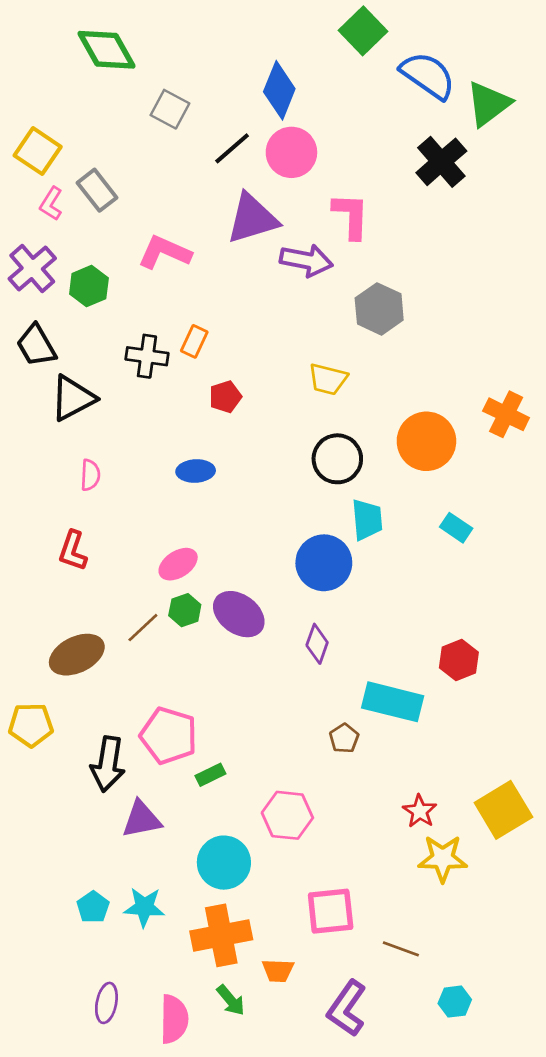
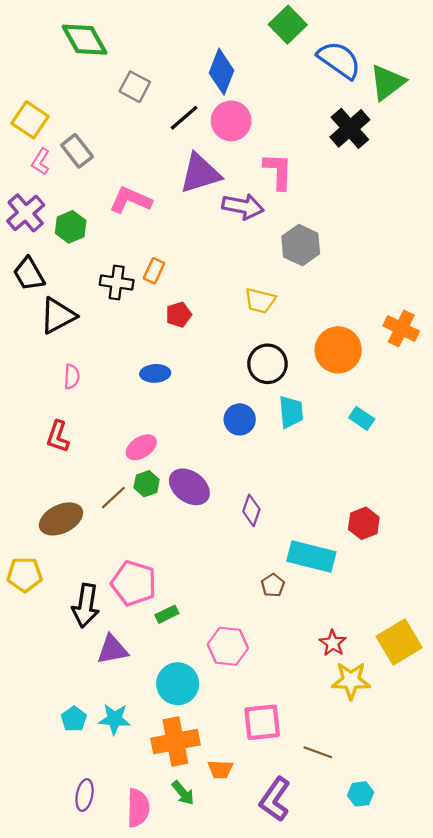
blue circle: (324, 563) -> (240, 419), moved, size x0.7

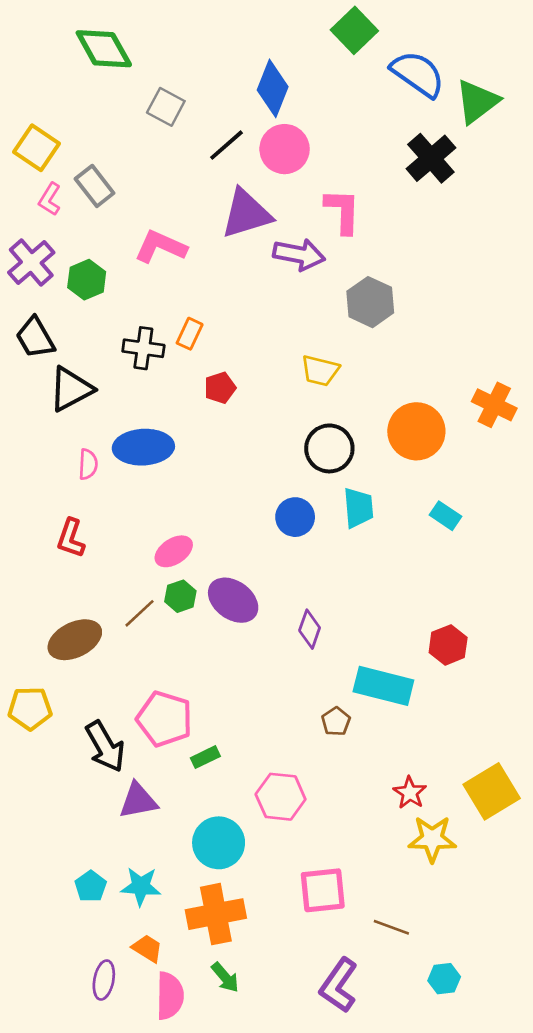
blue ellipse: (155, 373) -> (143, 447), moved, size x1.6
black arrow: (86, 606) -> (105, 747), turned -39
orange trapezoid: (220, 769) -> (147, 948), moved, turned -150

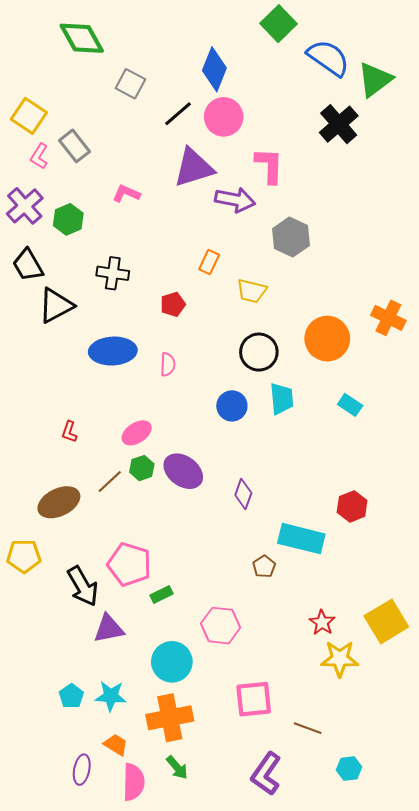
pink L-shape: (161, 247) -> (126, 194), size x0.7
orange rectangle: (190, 334) -> (209, 262), moved
pink semicircle: (88, 464) -> (168, 364), moved
red L-shape: (71, 538) -> (69, 432), moved, size x0.7

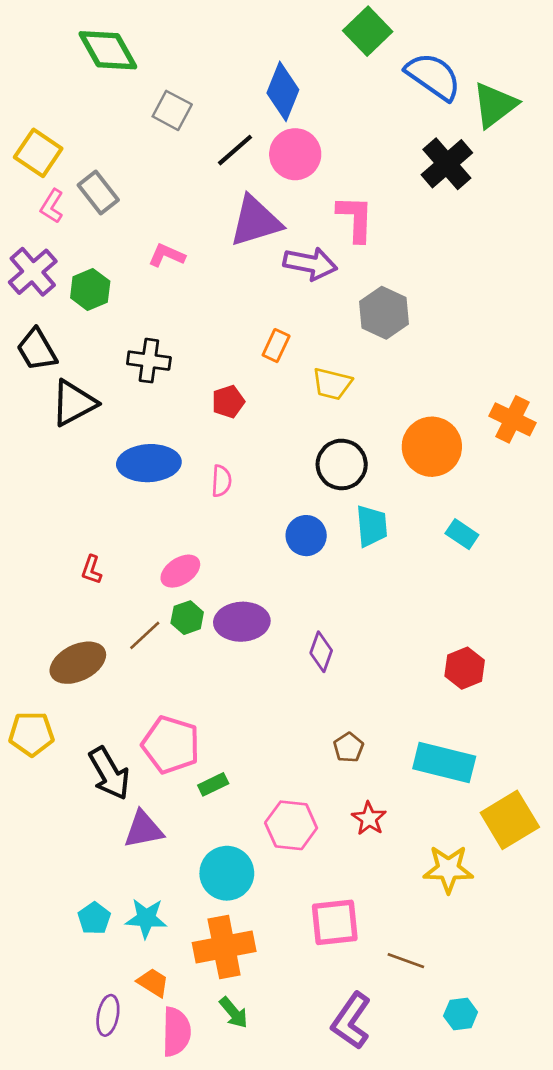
purple ellipse: (183, 471) -> (242, 622), turned -39
cyan rectangle: (301, 539) -> (444, 762), moved
red star: (322, 622) -> (369, 819), moved

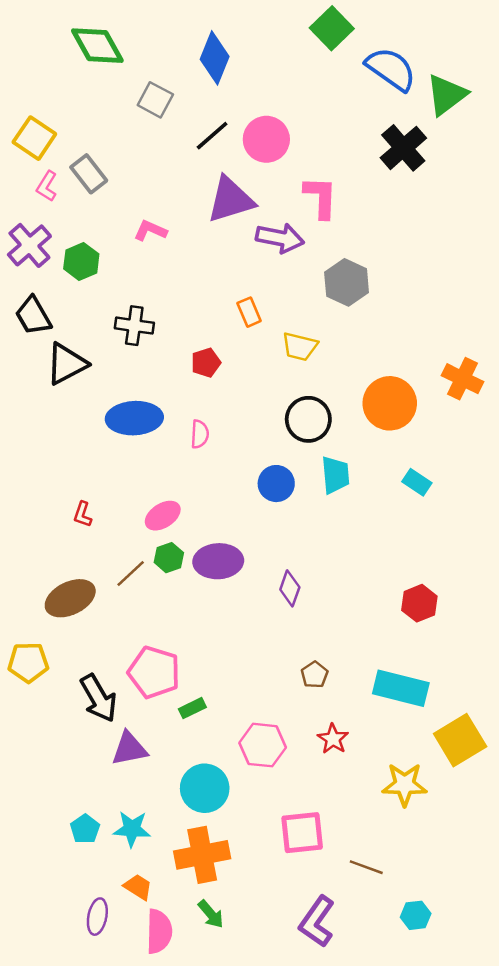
blue diamond: (283, 91) -> (215, 58), moved
orange rectangle: (276, 346) -> (249, 312), turned -48

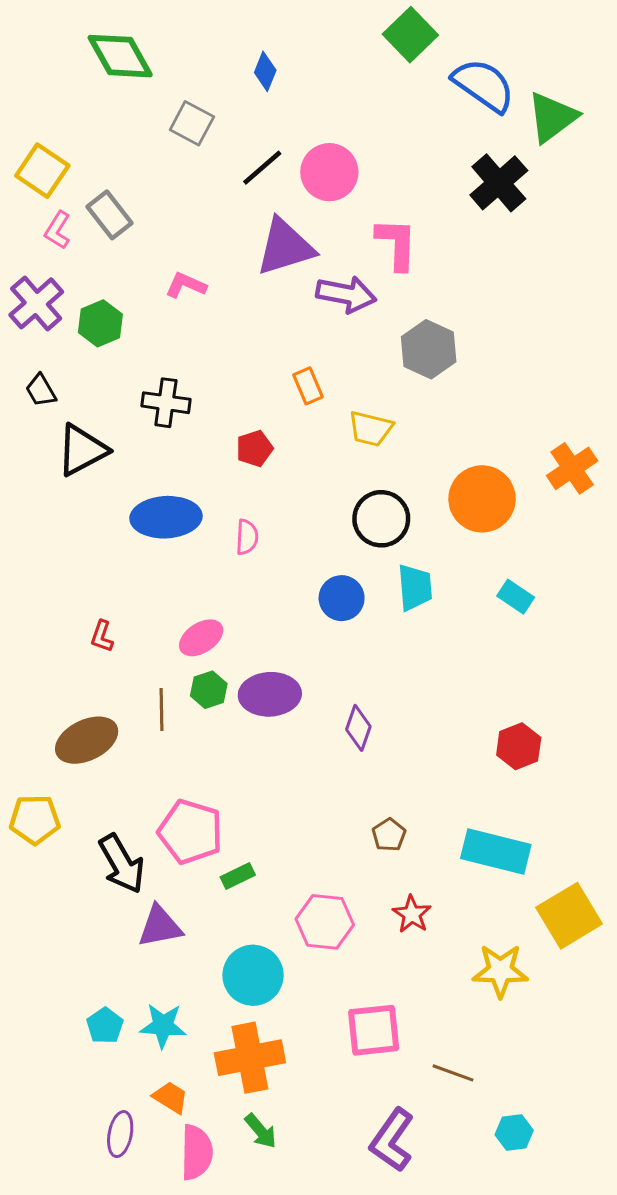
blue diamond: (215, 58) -> (265, 71), size x0.6
black trapezoid: (33, 316) -> (41, 390), size x0.7
orange cross: (463, 379) -> (572, 468), turned 30
brown line: (131, 574) -> (161, 710), turned -48

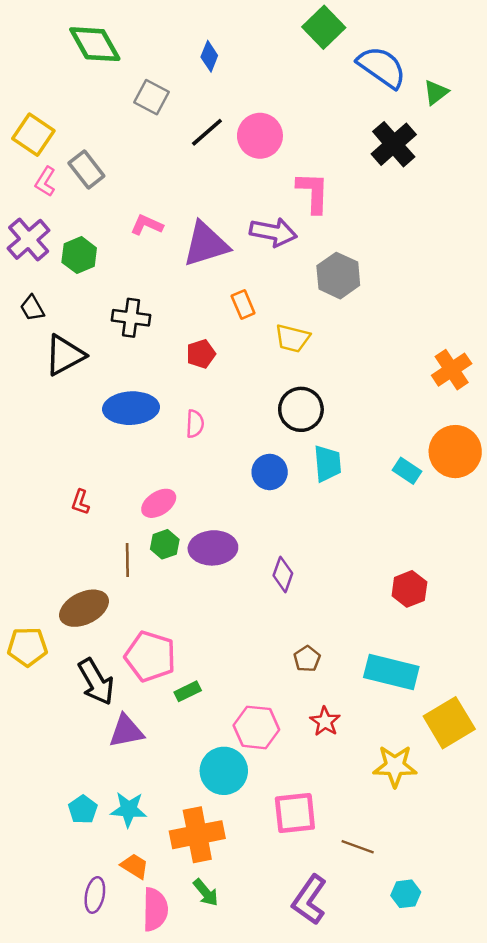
green triangle: (552, 117) -> (436, 92), size x0.6
purple triangle: (285, 247) -> (206, 244), moved
orange circle: (482, 499) -> (455, 452), moved
brown ellipse: (87, 740) -> (84, 608), moved
cyan circle: (253, 975) -> (224, 771), moved

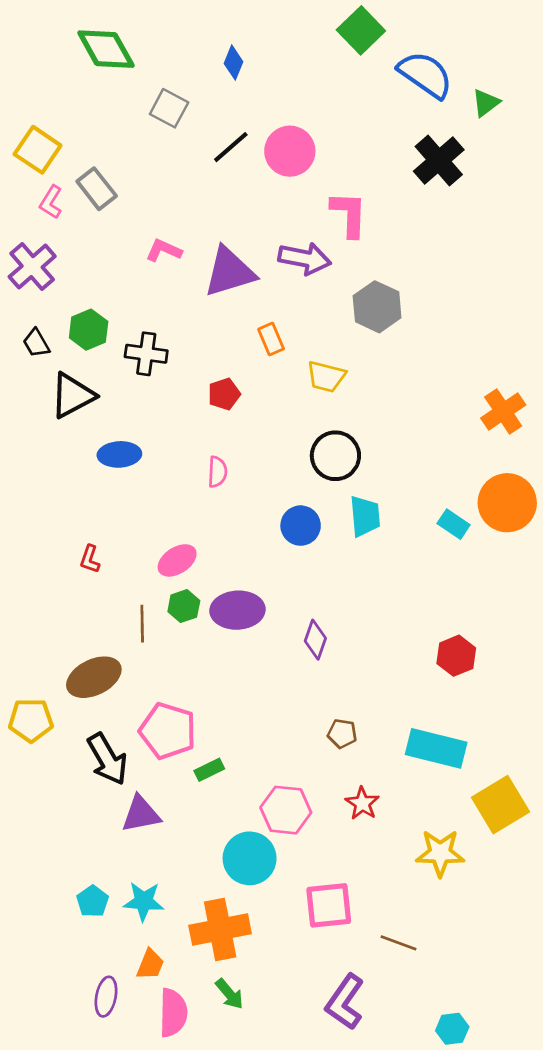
green hexagon: (79, 255) -> (89, 330), moved
blue ellipse: (131, 408) -> (119, 454), moved, size x0.7
brown pentagon: (307, 659) -> (342, 734), turned -30
orange trapezoid: (135, 866) -> (150, 964), turned 80
cyan hexagon: (406, 894) -> (452, 1029), moved

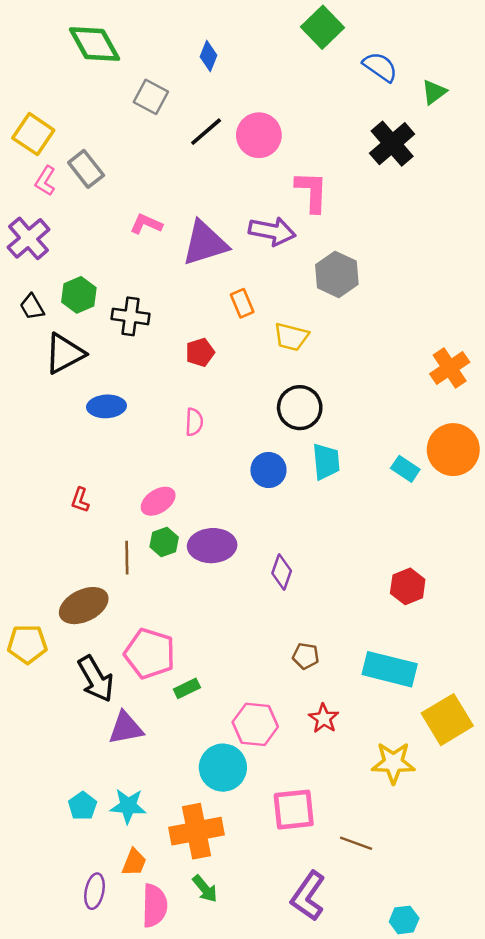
blue semicircle: (425, 75) -> (380, 67), size x0.7

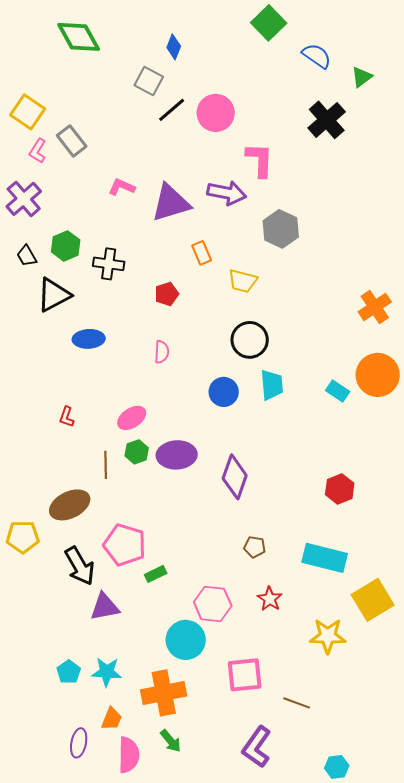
gray square: (151, 97) -> (149, 81), moved
purple diamond: (282, 572) -> (235, 477), size x1.5

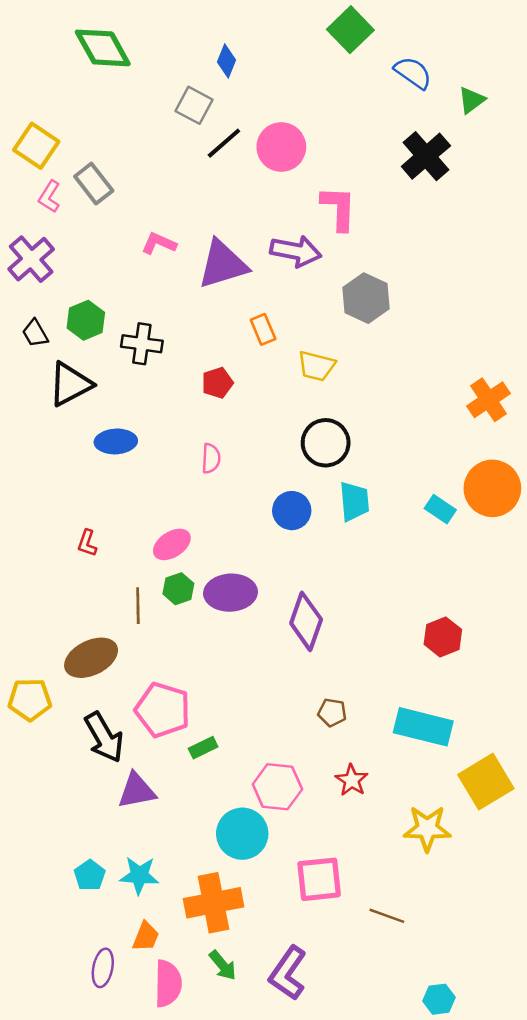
purple L-shape: (257, 747) -> (288, 973), moved

